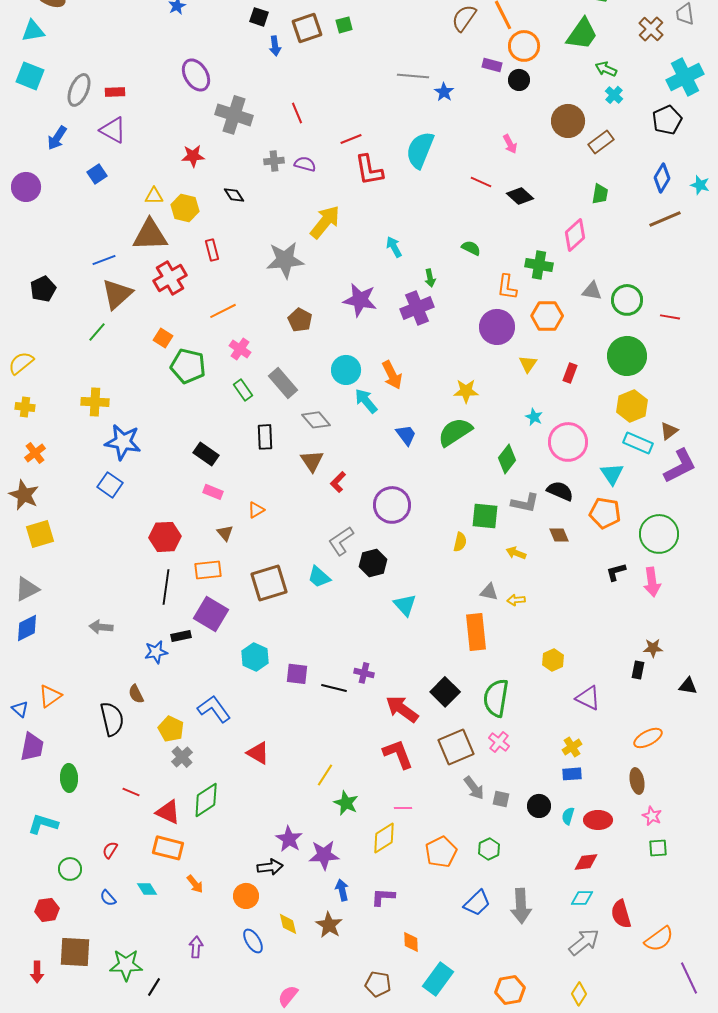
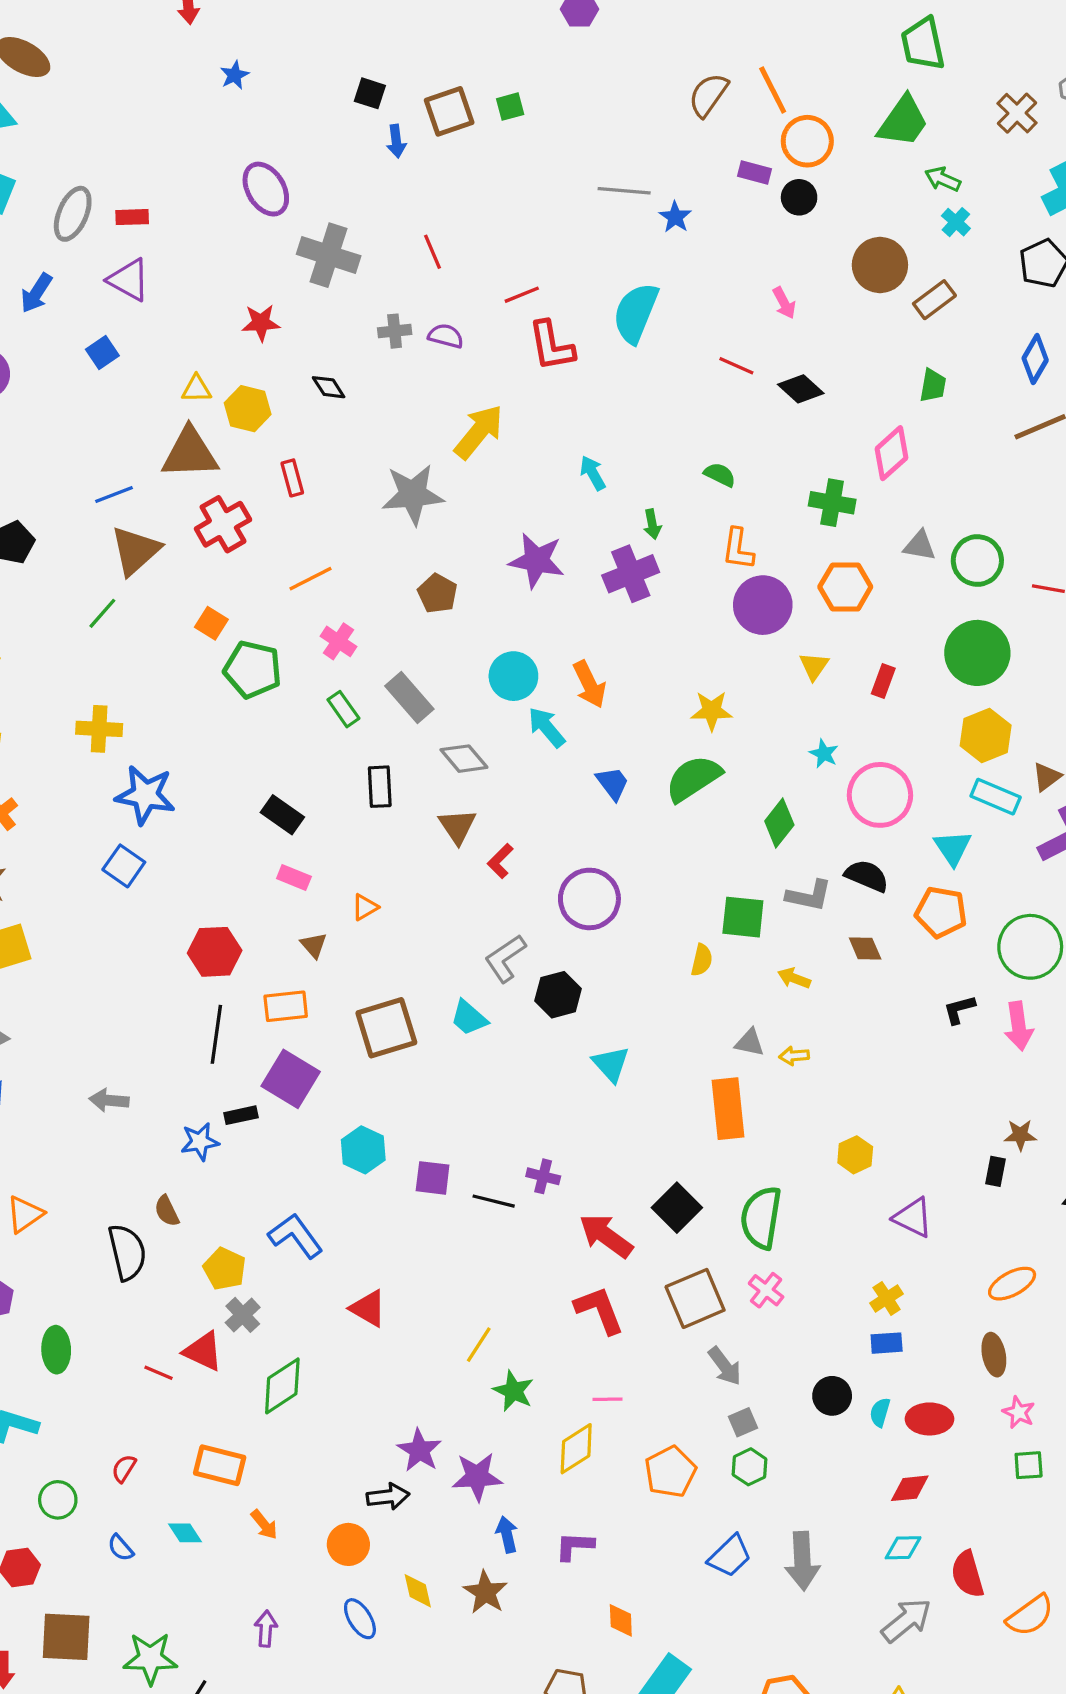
orange L-shape: (507, 287) -> (738, 549), moved
gray square: (501, 799) -> (743, 1422), moved, turned -36
red triangle: (168, 812) -> (203, 1351), moved

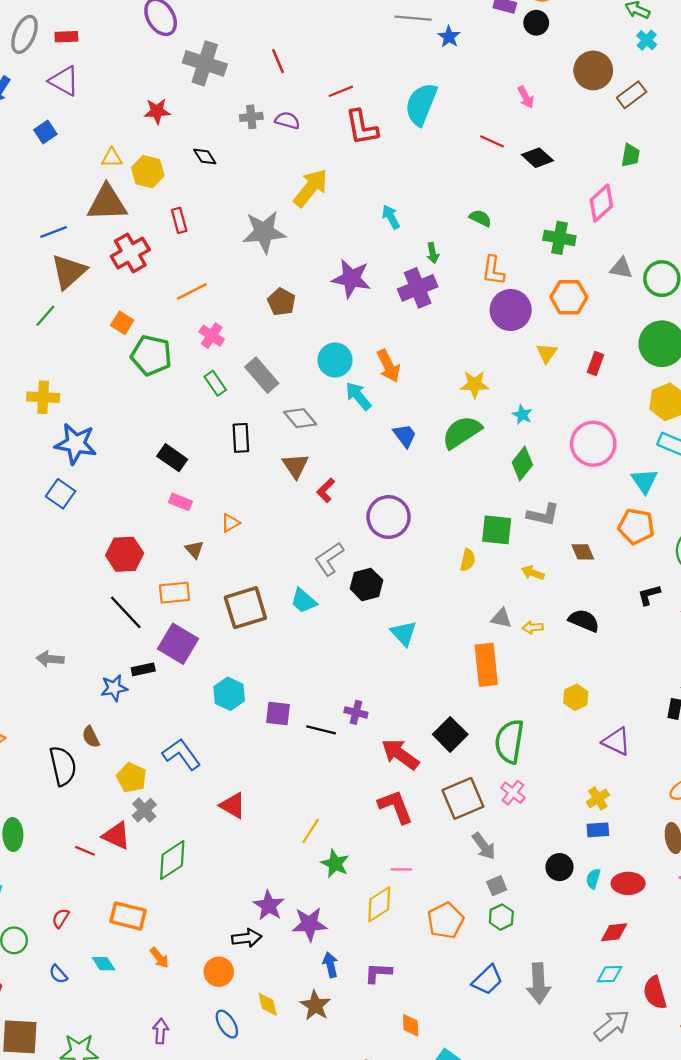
cyan star: (824, 754) -> (522, 415), moved
black semicircle: (867, 876) -> (584, 621), moved
black line: (216, 1034) -> (126, 612), turned -51

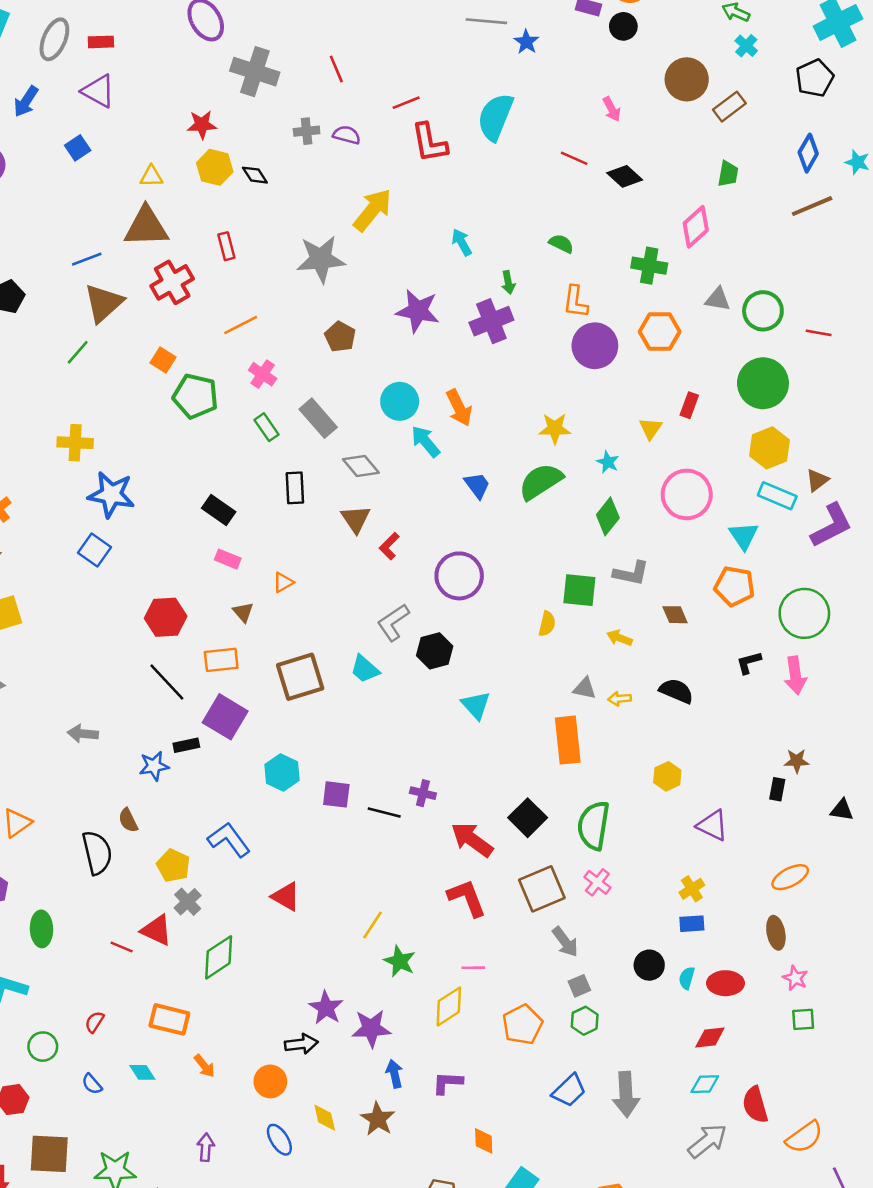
yellow hexagon: (148, 172) -> (215, 167), moved
yellow triangle: (547, 353) -> (650, 428), moved

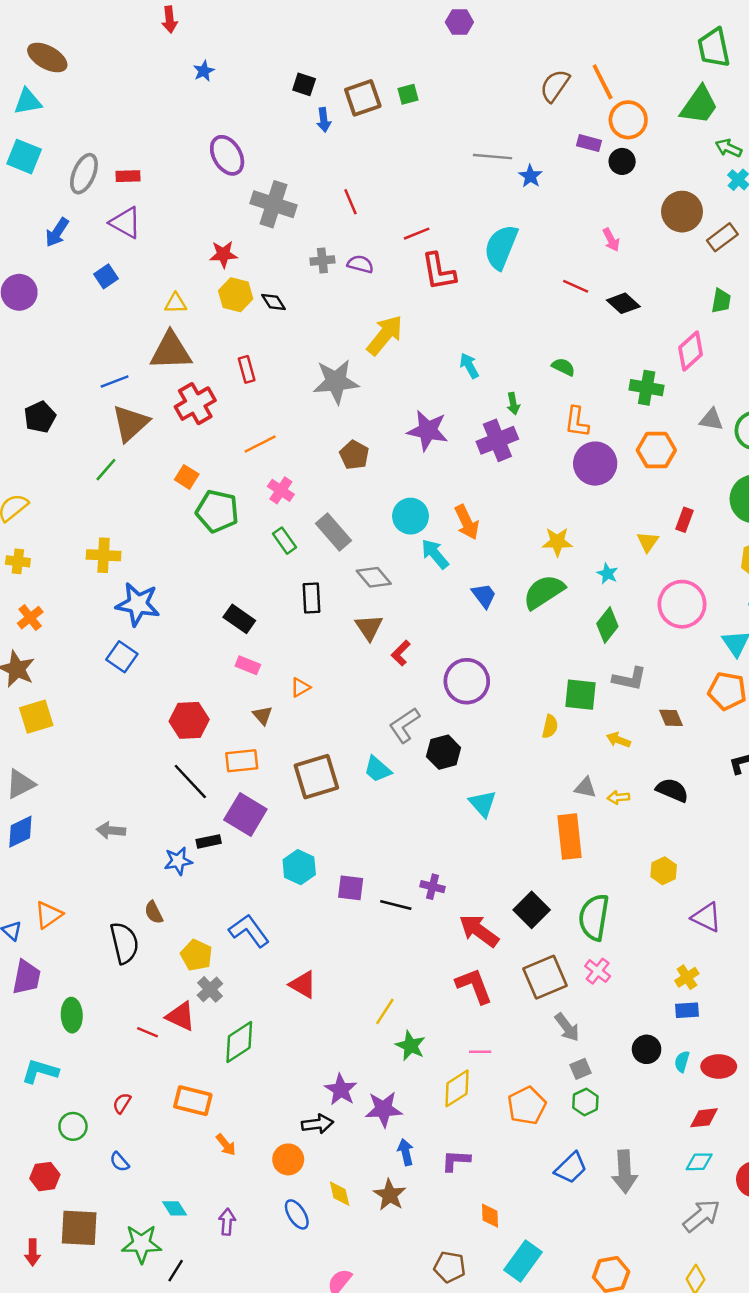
cyan diamond: (142, 1072) -> (174, 1208), moved

